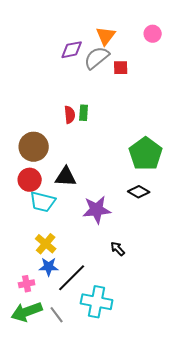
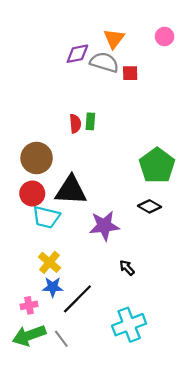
gray semicircle: (97, 58) -> (104, 62), turned 56
black triangle: (66, 177) -> (71, 190), size x1.4
cyan cross: (97, 302) -> (129, 325), moved, turned -32

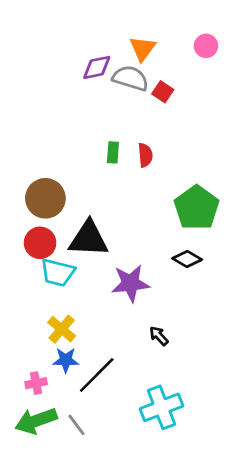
red square: (130, 73) -> (163, 92), turned 35
red semicircle: (75, 124) -> (145, 155), moved

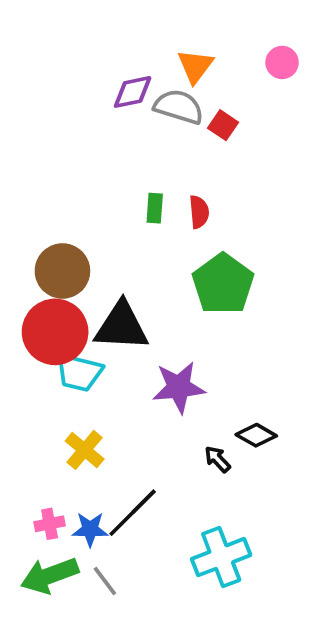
green pentagon: (197, 208) -> (223, 284), moved
red circle: (40, 243) -> (55, 332), size x1.5
black diamond: (187, 259) -> (256, 435), moved
blue star: (66, 360) -> (90, 529), moved

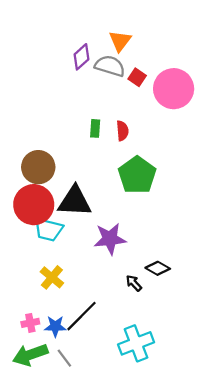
pink circle: (282, 62) -> (174, 89), moved, size x2.0
purple diamond: (133, 92) -> (81, 57), turned -30

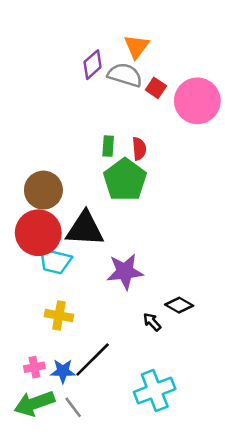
green pentagon: (137, 175) -> (125, 180), moved
yellow cross: (52, 277) -> (59, 315), turned -30

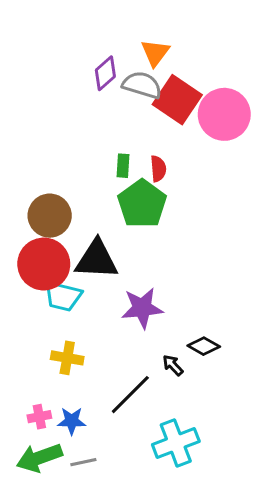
red square: (156, 88) -> (177, 100), size x2.0
black line: (93, 359) -> (130, 395), moved
gray line: (73, 407) -> (83, 462), turned -65

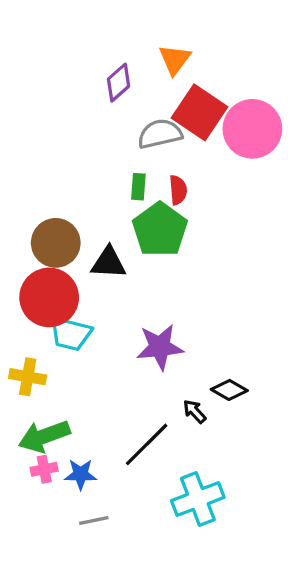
gray semicircle: (142, 85) -> (160, 134), moved, turned -30
black triangle: (97, 260) -> (109, 263), moved, size x0.7
yellow cross: (67, 358) -> (28, 377), moved
green arrow: (39, 458) -> (44, 436), moved

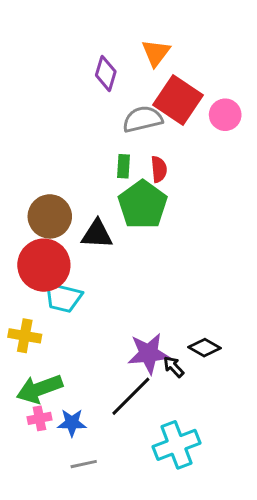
purple diamond: (119, 83) -> (106, 73), turned -32
pink circle: (252, 129) -> (225, 115), size x0.6
purple star: (160, 347) -> (149, 354), moved

